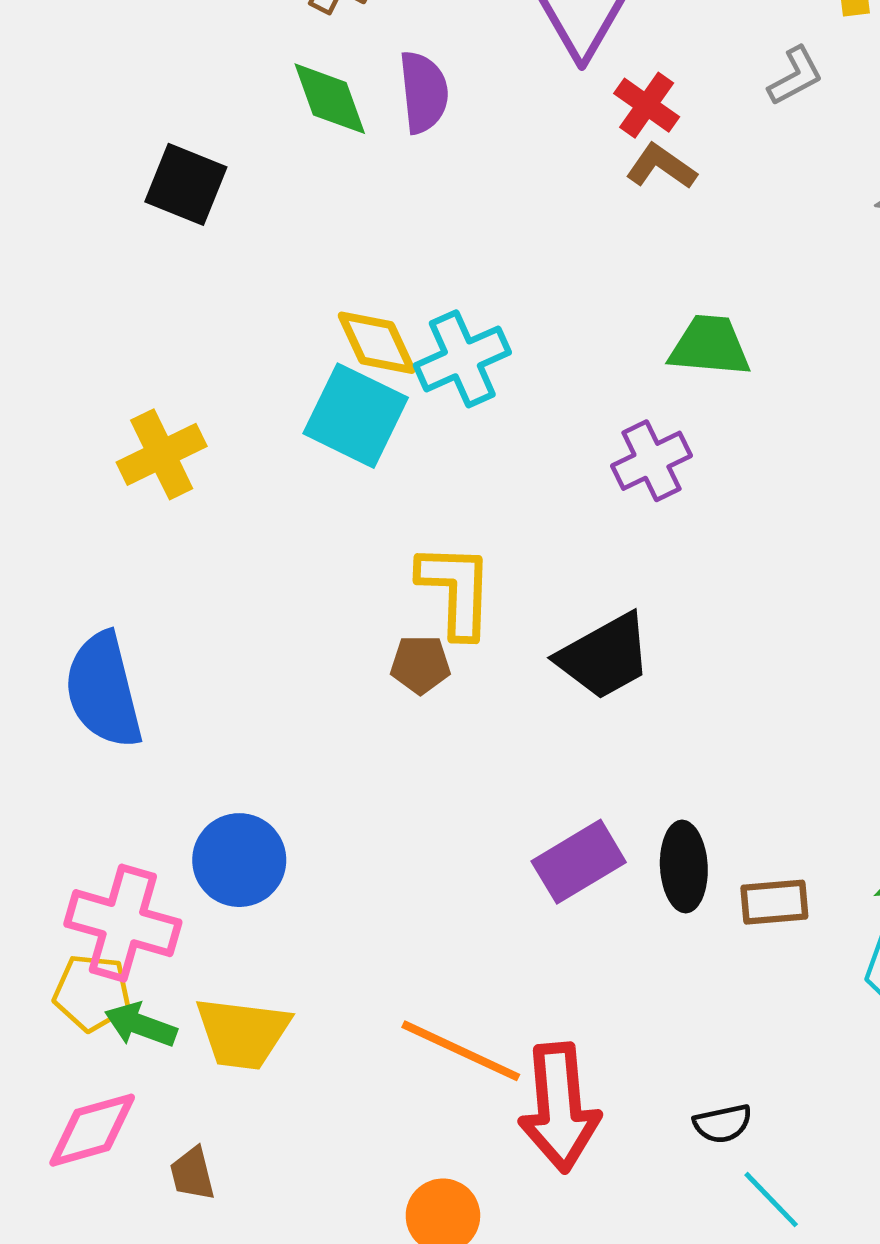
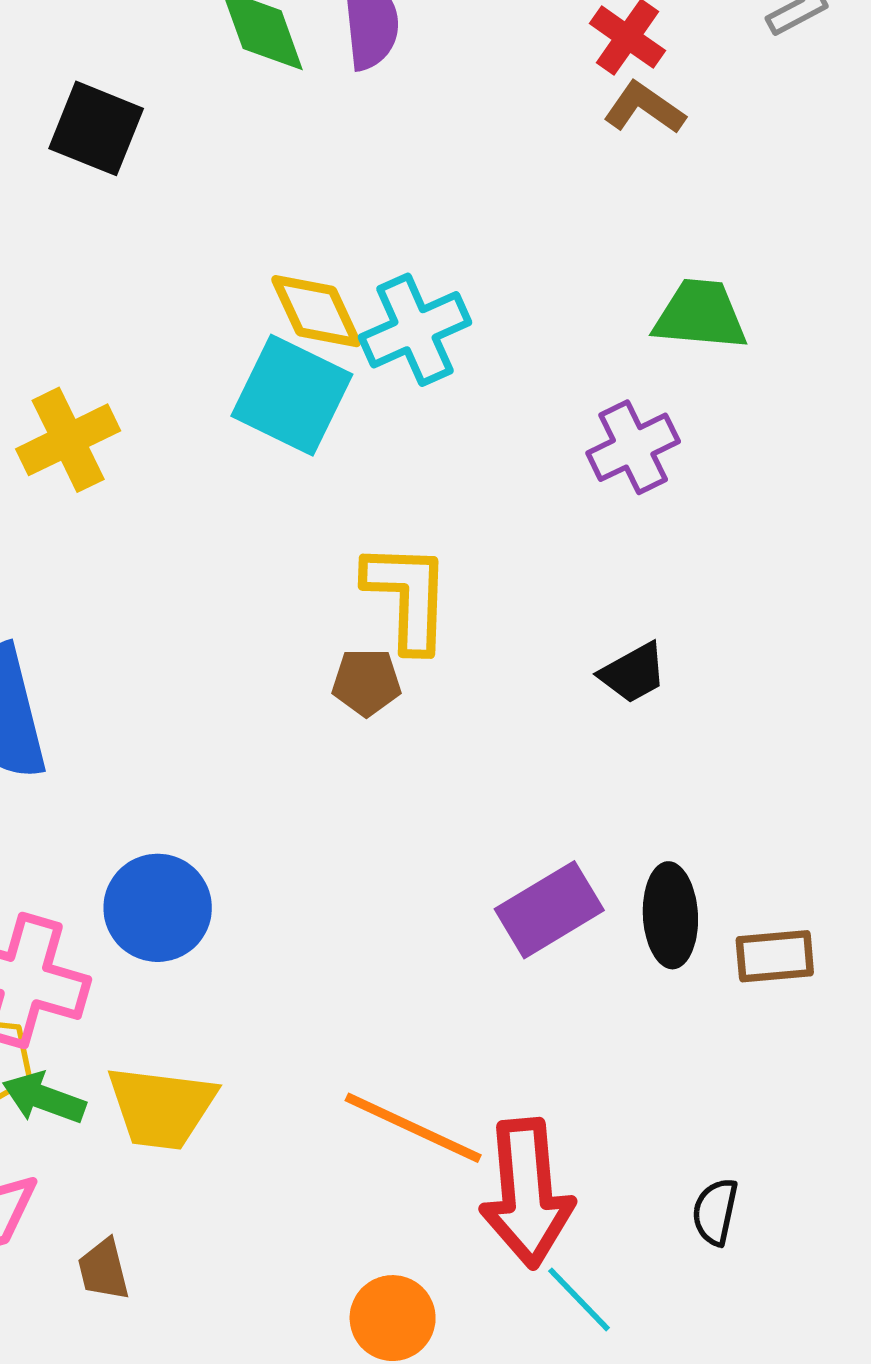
black trapezoid: (605, 656) -> (633, 673), moved, size x0.6
black semicircle: (723, 1124) -> (715, 1212), turned 114
cyan line: (771, 1200) -> (579, 1299), moved

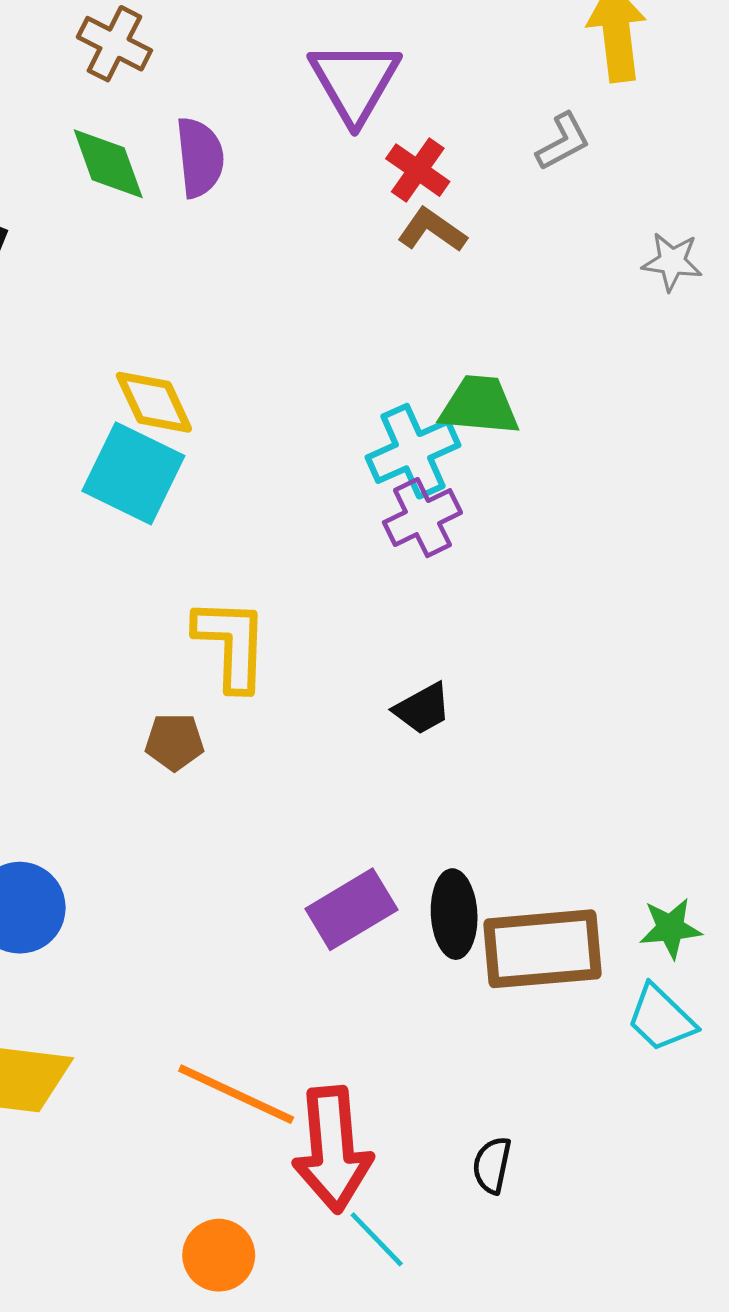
cyan cross: (415, 330) -> (413, 451), moved
brown pentagon: (366, 682) -> (174, 742), moved
brown rectangle: (775, 956) -> (543, 949), size x1.8

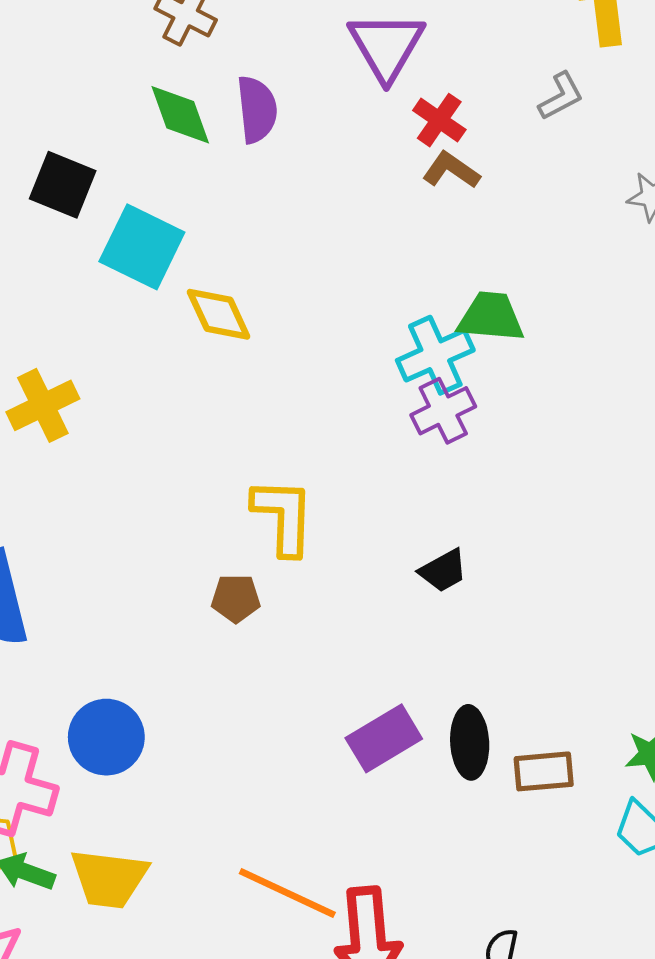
cyan square: (133, 473) -> (142, 247), moved
brown rectangle: (543, 949) -> (544, 771), size x0.6

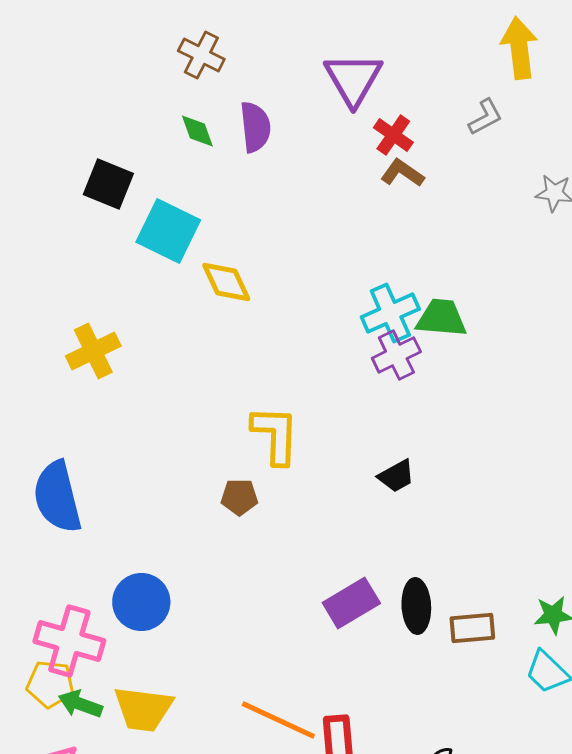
green diamond: (180, 115) -> (197, 131), size x0.7
green trapezoid: (491, 317) -> (441, 318), moved

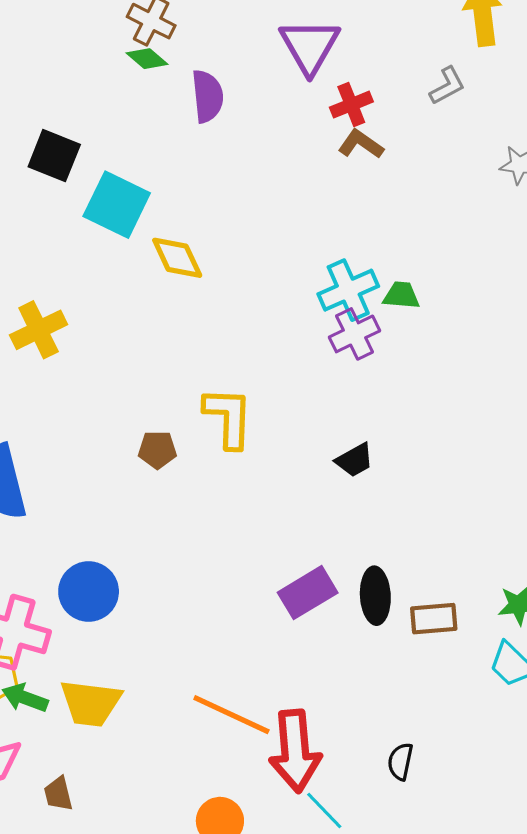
green diamond: (197, 131) -> (147, 59), moved, turned -30
red cross: (393, 135) -> (351, 105), turned 33
green trapezoid: (441, 318) -> (401, 295), size x0.7
brown pentagon: (239, 497) -> (157, 450), moved

